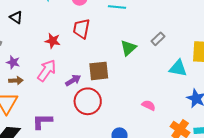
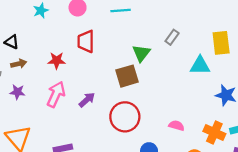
brown square: (99, 71) -> (127, 76), moved
brown arrow: (16, 81) -> (19, 64), moved
red circle: (88, 101) -> (125, 117), moved
pink semicircle: (149, 105) -> (176, 126), moved

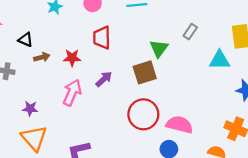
brown arrow: (19, 64) -> (42, 57), moved
purple star: (17, 92) -> (30, 109), moved
purple arrow: (87, 100) -> (104, 79), moved
pink semicircle: (176, 126) -> (179, 125), moved, size x1.6

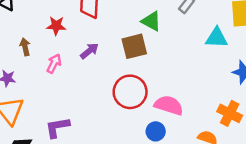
green triangle: (159, 49) -> (151, 21), turned -42
brown arrow: (42, 57) -> (25, 47), moved, turned -91
pink arrow: (72, 93) -> (54, 64), size x0.7

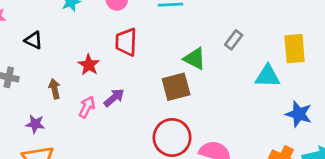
red star: (56, 26) -> (89, 65), turned 30
purple arrow: (89, 51) -> (114, 98), moved

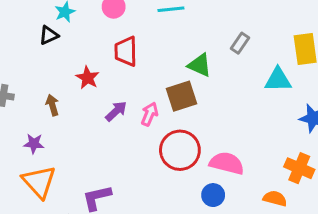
black triangle: (34, 40) -> (49, 35), moved, turned -48
pink arrow: (87, 107) -> (149, 114), moved

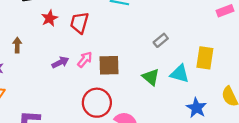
green triangle: (200, 65) -> (151, 77), moved
red star: (88, 78) -> (50, 18), moved
pink arrow: (149, 114) -> (85, 60), moved

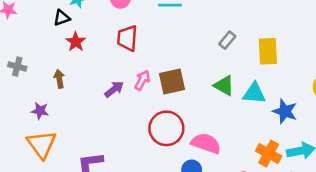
red star: (50, 18) -> (76, 42), moved
yellow rectangle: (205, 58) -> (268, 51), moved
cyan triangle: (180, 74) -> (254, 93), moved

